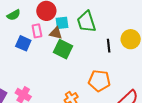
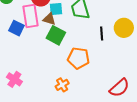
pink rectangle: (37, 31) -> (31, 16), size x1.6
orange pentagon: (99, 81) -> (79, 58), moved

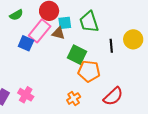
pink rectangle: (31, 16) -> (40, 31), turned 50
green square: (56, 35) -> (77, 55), moved
red semicircle: (119, 88) -> (113, 96), moved

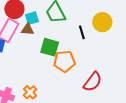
orange cross: (74, 99) -> (30, 92), moved

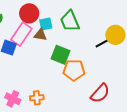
black line: (82, 32) -> (102, 43), moved, turned 72
orange cross: (30, 92) -> (37, 98), turned 32

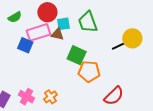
pink rectangle: (21, 34) -> (39, 32), turned 35
orange cross: (37, 98) -> (51, 97), turned -32

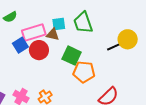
red circle: (47, 12) -> (39, 50), moved
blue square: (25, 45) -> (20, 45), turned 35

